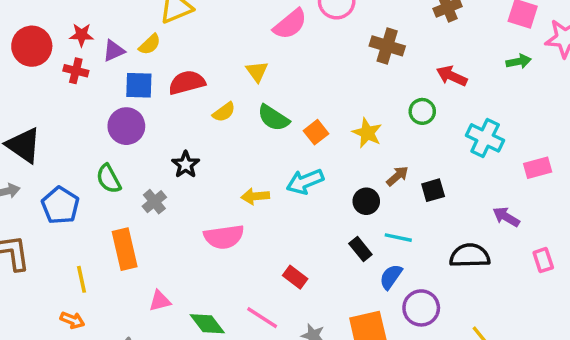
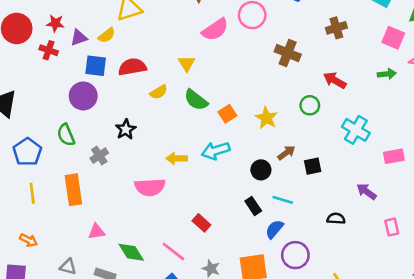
black semicircle: (470, 256) -> (336, 219), size x0.6
yellow line: (81, 279) -> (32, 193), moved

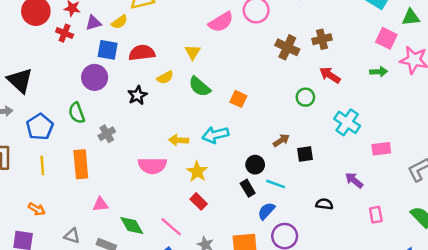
brown cross: (336, 28) -> (322, 39), moved
orange square: (227, 114) -> (238, 99), moved, turned -35
yellow star: (266, 118) -> (197, 172), moved
black star: (126, 129) -> (138, 95), moved
black circle: (261, 170) -> (255, 165), moved

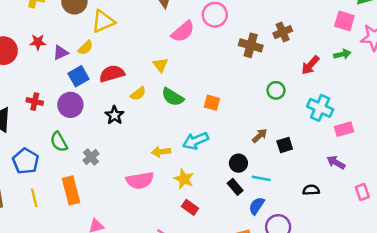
red cross: (65, 33) -> (35, 102), moved
blue square: (108, 50) -> (79, 76), turned -30
red arrow: (330, 75) -> (310, 65), moved, turned -72
pink rectangle: (381, 149) -> (344, 129), moved

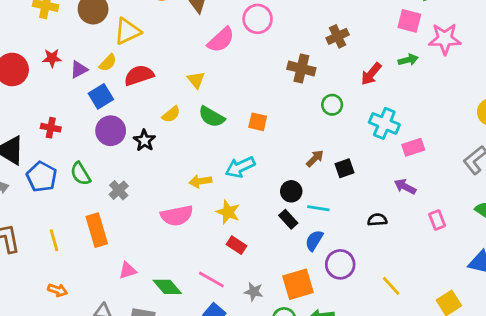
brown cross: (251, 45) -> (301, 68), moved
red semicircle: (112, 74) -> (139, 75), moved
purple circle: (70, 105) -> (111, 131), moved
blue pentagon: (26, 161) -> (42, 177), moved

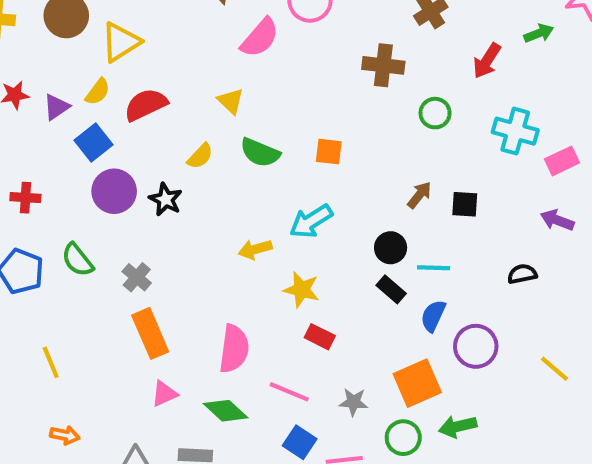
black square: (345, 168) -> (465, 204), turned 30
pink semicircle: (177, 216) -> (234, 349), moved, turned -64
orange rectangle: (97, 230) -> (150, 333), moved

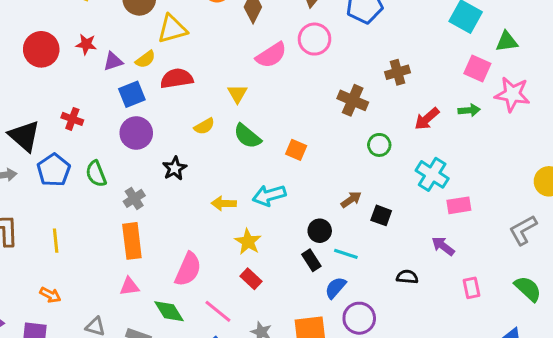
black star: (166, 199) -> (175, 168), moved

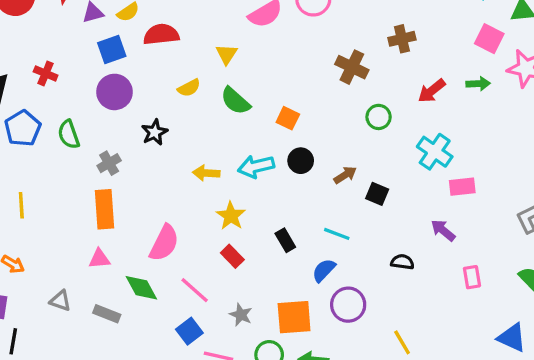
black circle: (320, 231) -> (301, 161), moved
black rectangle: (311, 260) -> (285, 240), moved

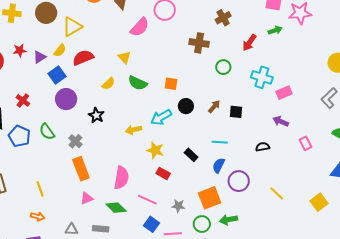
red cross: (46, 73) -> (23, 100), turned 32
yellow line: (21, 205) -> (40, 189), moved

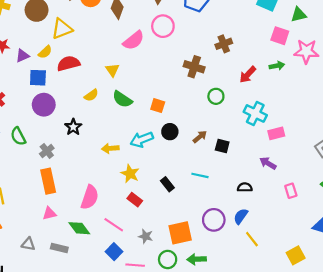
blue square: (57, 75) -> (38, 78), turned 30
blue semicircle: (219, 165) -> (241, 216), moved

